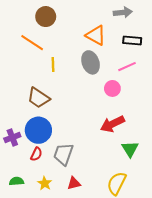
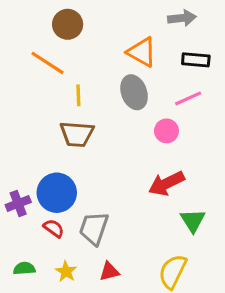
brown trapezoid: (38, 98) -> (77, 134), moved, turned -30
red semicircle: (36, 154) -> (54, 228), turned -80

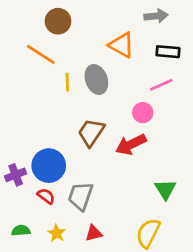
gray ellipse: (134, 92) -> (96, 79), moved
brown trapezoid: (77, 134) -> (91, 132), moved, turned 120
red arrow: (166, 183) -> (131, 144), moved

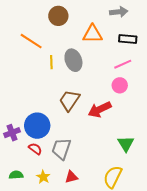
brown circle: (58, 21) -> (58, 16), moved
orange triangle: (122, 45) -> (93, 34), turned -30
pink circle: (143, 113) -> (120, 85), moved

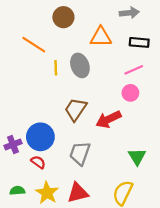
gray trapezoid: (61, 149) -> (80, 153), moved
yellow star: (43, 177) -> (47, 193), size x1.5
red triangle: (71, 177) -> (78, 193), size x1.5

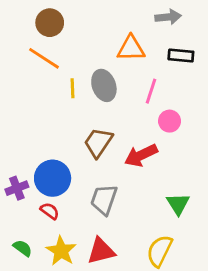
brown circle: (63, 17) -> (50, 23), moved
pink line: (134, 70) -> (151, 91), moved, turned -48
green semicircle: (17, 191) -> (23, 248), turned 40

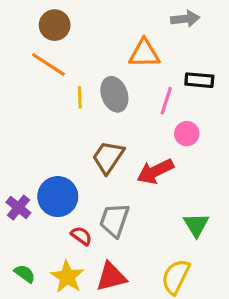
black rectangle: (181, 55) -> (199, 80), moved
purple cross: (17, 188) -> (18, 208), turned -30
red semicircle: (50, 211) -> (81, 236), moved

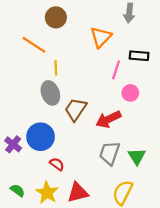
gray arrow: (185, 19) -> (129, 13), turned 102
brown circle: (55, 25) -> (56, 17), moved
orange triangle: (144, 53) -> (101, 37), turned -45
gray ellipse: (114, 94) -> (50, 93), moved
gray trapezoid: (114, 220) -> (109, 153), moved

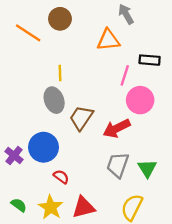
gray arrow: (129, 13) -> (126, 14), moved, turned 144
orange triangle: (101, 37) -> (108, 40), turned 40
orange line: (34, 45) -> (28, 33), moved
pink circle: (130, 93) -> (140, 100), size x1.5

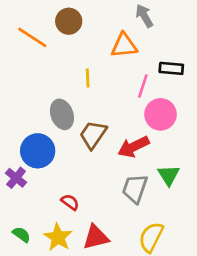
yellow line: (60, 73) -> (88, 78), moved
blue circle: (43, 147) -> (38, 151), moved
green triangle: (147, 168) -> (169, 175), moved

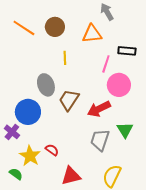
brown circle: (69, 21) -> (55, 27), moved
yellow star: (58, 237) -> (30, 156), moved

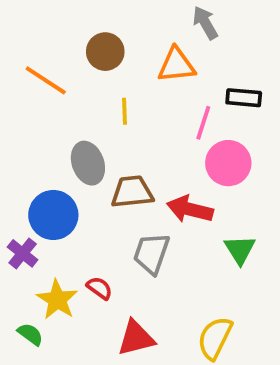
orange line: (24, 28) -> (46, 80), moved
brown trapezoid: (69, 100) -> (132, 192), turned 50
red arrow: (99, 109) -> (190, 209), turned 40
gray trapezoid: (100, 140) -> (151, 253), moved

